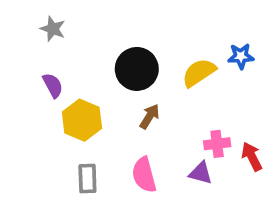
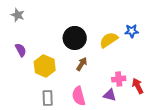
gray star: (53, 29) -> (18, 15), moved
purple semicircle: (53, 85) -> (21, 50), moved

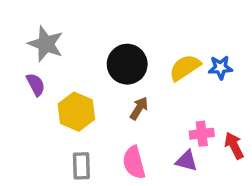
gray star: (18, 15) -> (46, 44), moved, size x1.5
blue star: (132, 31) -> (220, 68), moved

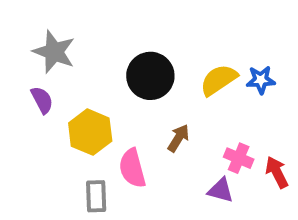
brown arrow: (139, 108) -> (178, 138), moved
pink cross: (202, 134) -> (239, 158), turned 30
pink semicircle: (134, 163) -> (132, 168), moved

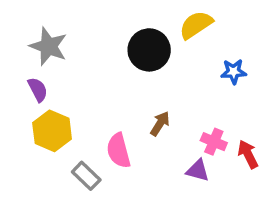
black circle: (150, 76) -> (149, 50), moved
yellow semicircle: (219, 80) -> (196, 25), moved
yellow hexagon: (90, 132) -> (52, 131), moved
gray rectangle: (96, 196) -> (86, 176), turned -44

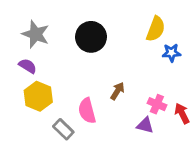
yellow semicircle: (196, 25) -> (156, 29), moved, turned 145
black circle: (149, 50) -> (91, 37), moved
purple semicircle: (38, 90) -> (28, 66), turned -30

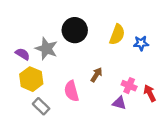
yellow semicircle: (156, 29) -> (117, 34), moved
gray star: (36, 34) -> (46, 49), moved
gray rectangle: (63, 129) -> (41, 106), moved

